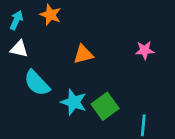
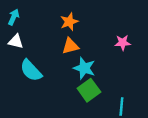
orange star: (50, 15) -> (69, 22), moved, turned 30
cyan star: (74, 102) -> (84, 68), moved

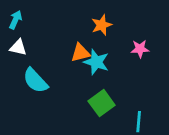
orange star: (69, 22) -> (102, 25), moved
cyan star: (84, 68) -> (96, 62), moved

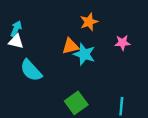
cyan arrow: (16, 20) -> (16, 29), moved
green square: (102, 103) -> (76, 103), moved

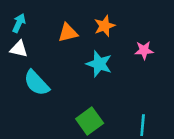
cyan arrow: (16, 29) -> (19, 23), moved
orange triangle: (70, 46) -> (68, 33), moved

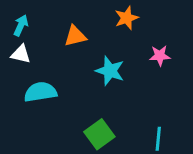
orange star: (105, 26) -> (127, 18), moved
cyan semicircle: (37, 83) -> (40, 92), turned 124

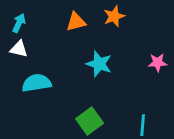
orange triangle: (75, 36) -> (76, 22), moved
pink star: (160, 56) -> (158, 63), moved

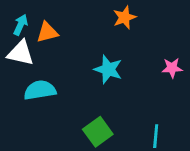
orange triangle: (76, 22) -> (47, 32), moved
white triangle: (19, 49) -> (21, 53), size x1.4

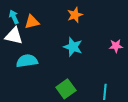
orange star: (125, 17) -> (75, 15), moved
cyan arrow: (21, 25) -> (14, 17), turned -48

